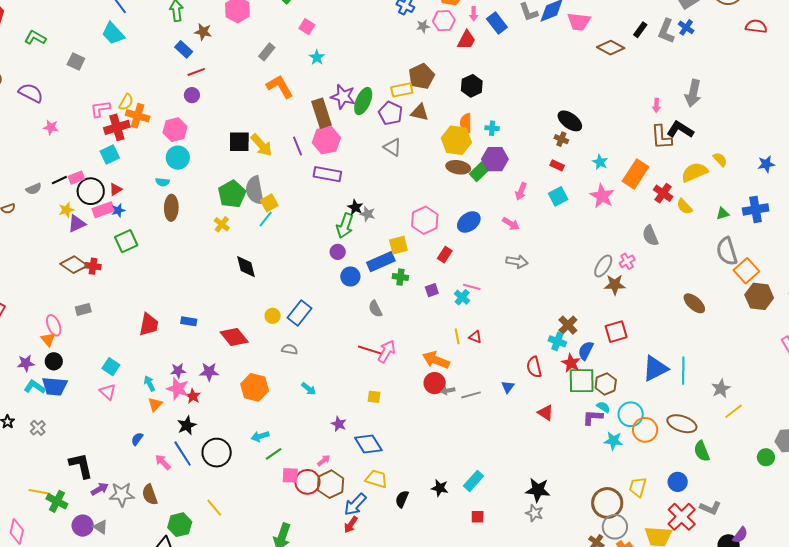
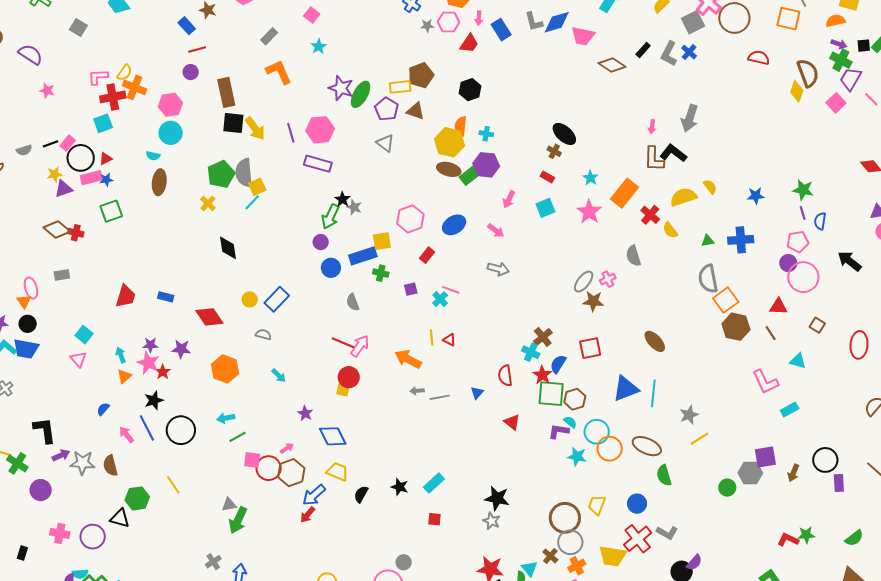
brown rectangle: (322, 113) -> (226, 92), moved
pink rectangle: (76, 178) -> (68, 143), turned -35
brown ellipse: (694, 303) -> (655, 341), moved
red circle: (435, 383) -> (349, 377), moved
gray triangle: (101, 527) -> (229, 505), moved, turned -49

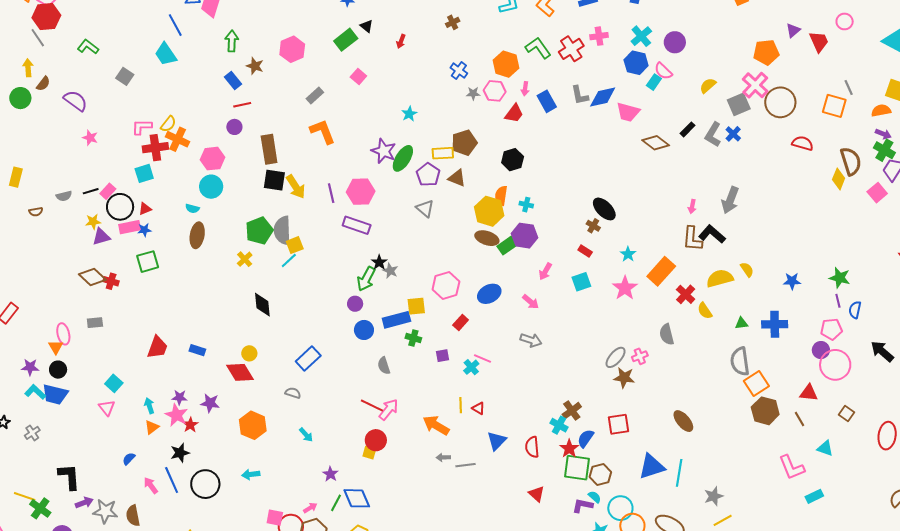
cyan star: (319, 46) -> (409, 114), moved
yellow circle: (250, 299) -> (249, 353), moved
blue triangle: (477, 393) -> (497, 441), moved, size x1.5
green line: (238, 437) -> (336, 503), moved, turned -36

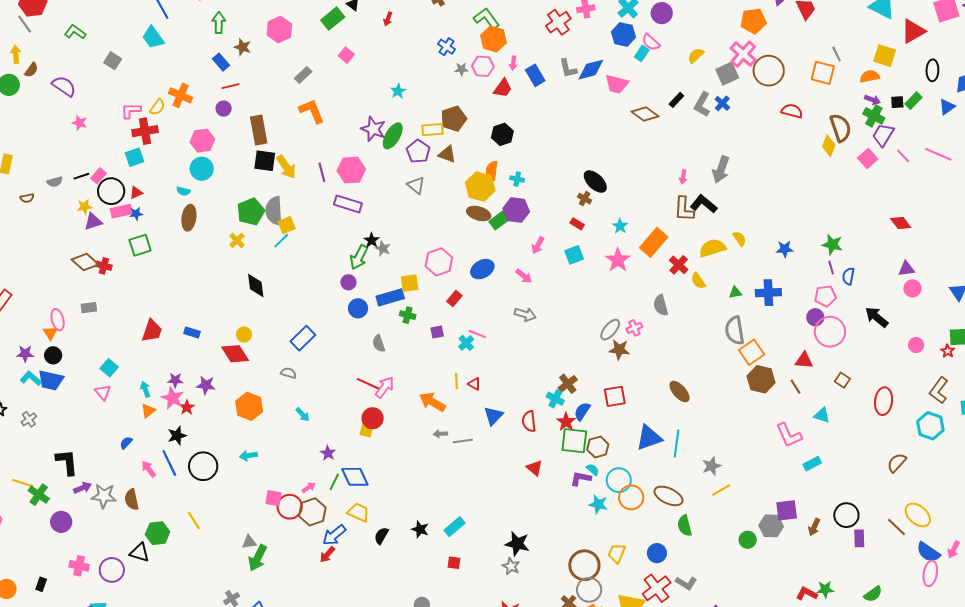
green L-shape: (538, 48) -> (486, 18), moved
orange cross: (178, 139) -> (181, 95), moved

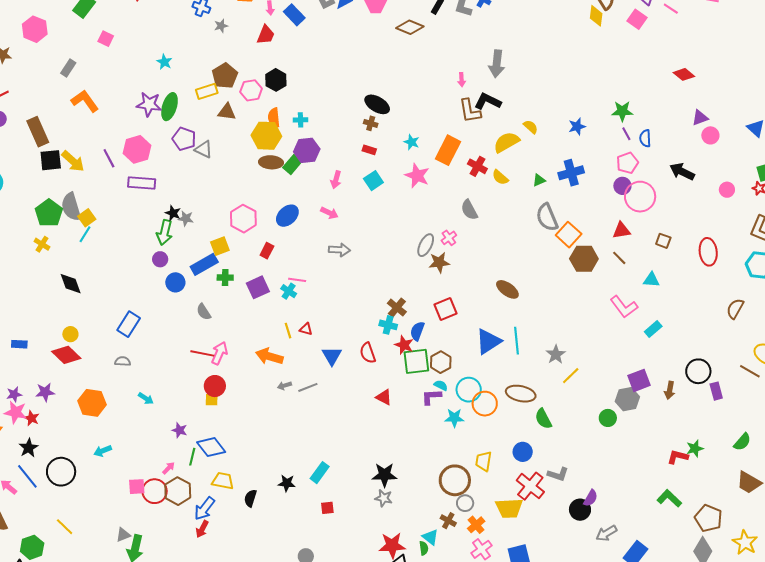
pink hexagon: (483, 66) -> (251, 90), moved
purple pentagon: (418, 151) -> (184, 139), moved
purple square: (437, 332) -> (258, 287), size x1.6
gray circle: (589, 590) -> (465, 503), size x0.7

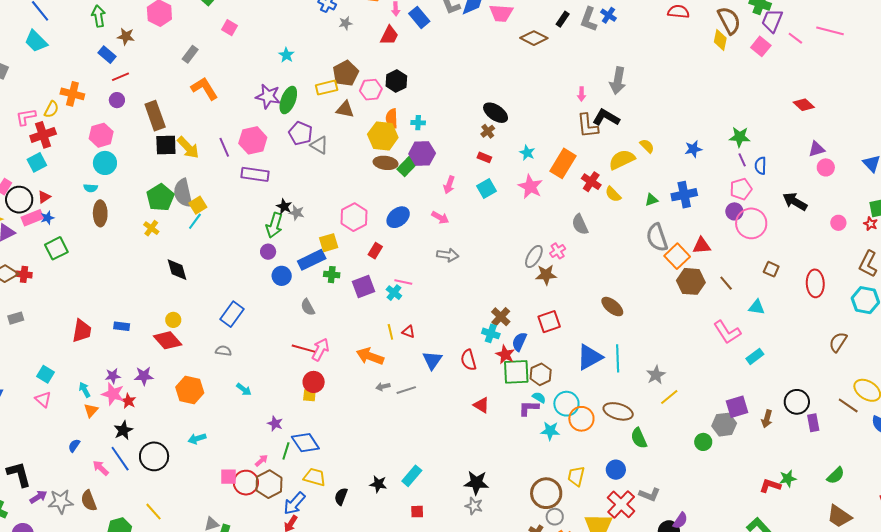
brown cross: (371, 123) -> (488, 131), turned 32
red triangle: (621, 230) -> (702, 246), moved

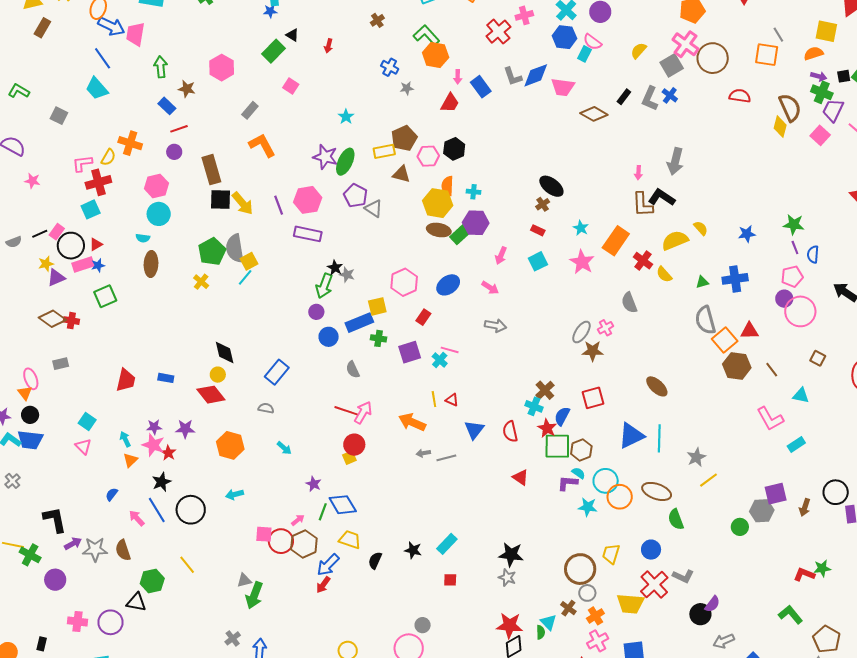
black diamond: (177, 270) -> (225, 352), moved
yellow square: (309, 395) -> (349, 458), turned -32

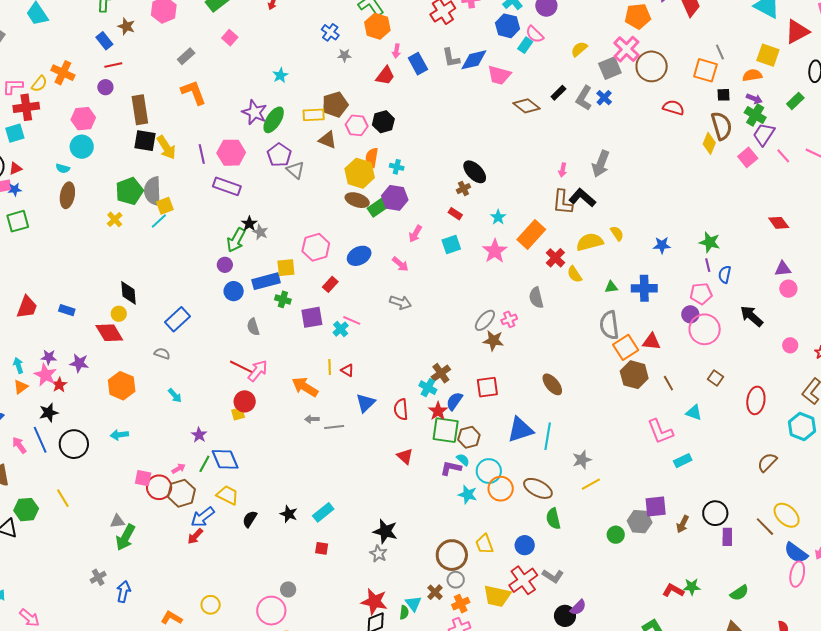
black square: (844, 76) -> (723, 95), moved
yellow trapezoid: (611, 554) -> (484, 544), turned -45

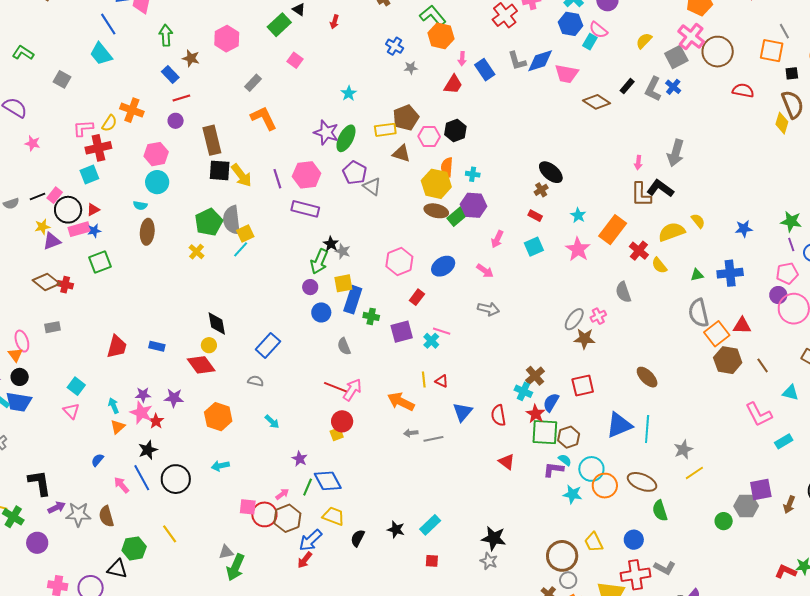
yellow square: (286, 268) -> (343, 283), moved
blue rectangle: (266, 281) -> (353, 300), turned -52
red cross: (523, 580) -> (635, 575), turned 32

